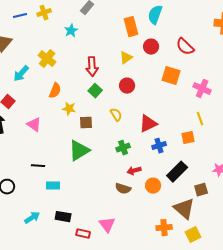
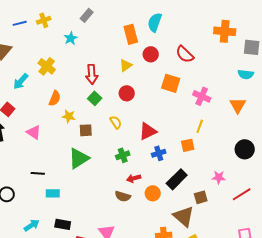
yellow line: (200, 119) -> (200, 126), turned 40

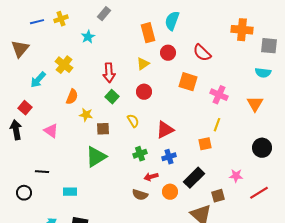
blue cross: (159, 153) -> (169, 157), moved
black line: (38, 173) -> (42, 172), moved

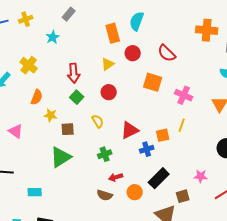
orange square: (205, 144) -> (163, 135), moved
blue cross: (169, 157) -> (147, 149), moved

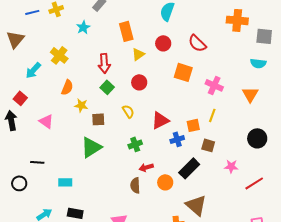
orange rectangle: (113, 33) -> (126, 31), moved
brown semicircle: (105, 195) -> (135, 185), turned 70
brown square: (183, 196) -> (208, 145), moved, turned 32

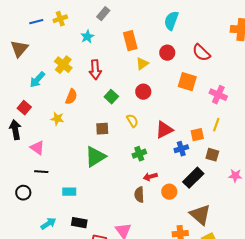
red arrow: (104, 63) -> (95, 70), moved
yellow star: (81, 105) -> (57, 119), moved
pink triangle: (46, 121) -> (37, 148), moved

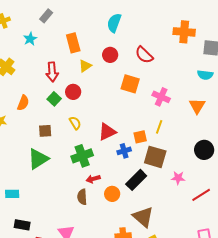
red arrow: (95, 70) -> (52, 72), moved
red circle: (143, 92) -> (73, 92), moved
orange semicircle: (71, 97) -> (23, 103), moved
green cross: (139, 154) -> (82, 156), size x1.5
brown square: (212, 155) -> (155, 157), size x1.6

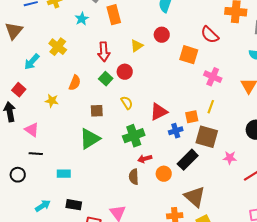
orange rectangle: (73, 43) -> (114, 15), moved
red semicircle: (144, 55) -> (210, 35), moved
orange square: (130, 84) -> (189, 55), moved

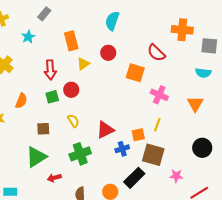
orange rectangle: (114, 15) -> (71, 41), moved
green square: (106, 79) -> (52, 97), turned 32
red arrow: (145, 159) -> (54, 178), moved

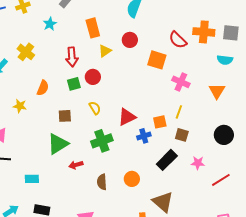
orange cross: (182, 30) -> (204, 32), moved
brown square: (153, 155) -> (182, 135), moved, size x0.6
black rectangle: (134, 178) -> (167, 160), moved

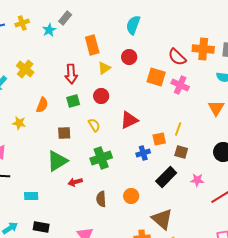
cyan star: (50, 24) -> (49, 30), moved
red circle: (93, 77) -> (101, 96), moved
pink cross: (181, 82) -> (180, 85), moved
red triangle: (127, 117) -> (129, 120), moved

